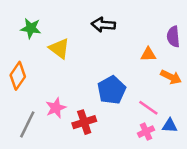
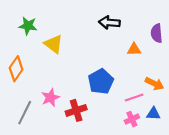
black arrow: (103, 25) -> (109, 23), moved
orange arrow: (171, 77) -> (154, 84), moved
pink line: (148, 108) -> (134, 98), turned -54

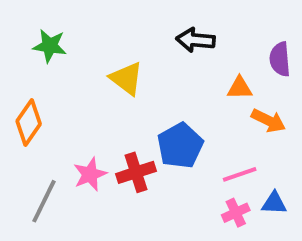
yellow triangle: (54, 44) -> (126, 78), moved
orange arrow: (154, 84) -> (268, 121), moved
red cross: (76, 110) -> (136, 172), moved

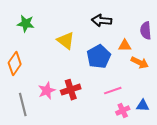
blue pentagon: (180, 146) -> (99, 57), moved
pink line: (240, 174) -> (113, 91), moved
gray line: (44, 201) -> (23, 105), turned -40

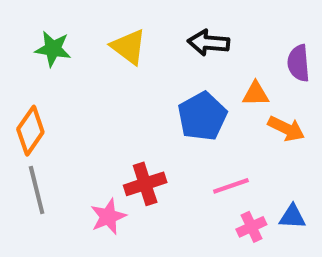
yellow triangle: (66, 41) -> (129, 47), moved
pink star: (47, 91) -> (108, 217), moved
gray line: (23, 105) -> (37, 190), moved

